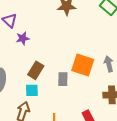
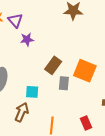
brown rectangle: (36, 70) -> (53, 65), moved

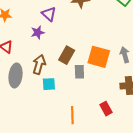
purple triangle: (15, 20) -> (49, 14), moved
brown arrow: (22, 112) -> (39, 64), moved

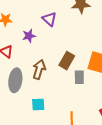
purple star: (38, 32) -> (29, 36), moved
cyan square: (49, 84) -> (38, 105), moved

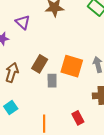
cyan square: (38, 105) -> (11, 107), turned -32

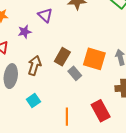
gray rectangle: (52, 81) -> (75, 73), turned -40
red rectangle: (78, 118) -> (101, 111), size x1.5

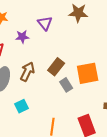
orange square: (94, 59) -> (88, 73), turned -35

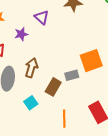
brown rectangle: (56, 67) -> (53, 87), moved
gray rectangle: (66, 85) -> (72, 75), turned -64

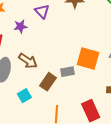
orange square: (91, 61) -> (88, 59), turned 30
brown arrow: (31, 68) -> (28, 61), turned 102

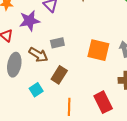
purple star: (20, 26) -> (29, 21), size x1.5
gray rectangle: (67, 72) -> (57, 43), moved

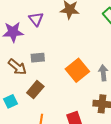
orange square: (98, 50) -> (77, 70), turned 30

